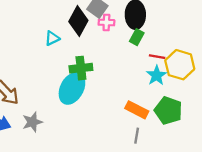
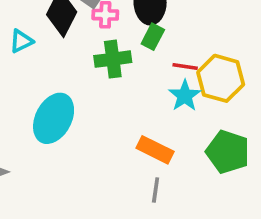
green cross: (81, 68) -> (113, 59), moved
green pentagon: (168, 111) -> (228, 152), moved

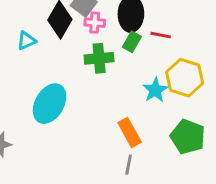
red line: (185, 66) -> (161, 35), moved
orange rectangle: (155, 150) -> (130, 132), turned 32

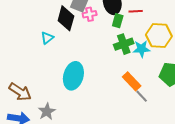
green cross: (99, 58) -> (124, 44), moved
cyan star: (155, 90) -> (141, 49), turned -30
gray line: (129, 165) -> (142, 96), moved, turned -40

